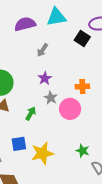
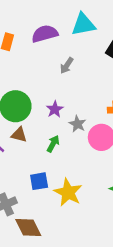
purple star: (45, 78) -> (55, 109), moved
yellow star: (42, 153) -> (68, 192), turned -30

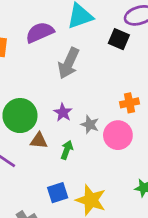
gray arrow: (67, 66) -> (69, 63), size x1.6
brown triangle: (19, 135) -> (39, 141), moved

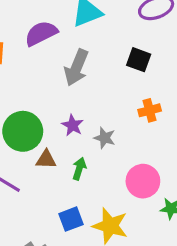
black square: (119, 39) -> (139, 60), moved
pink circle: (118, 135) -> (143, 181), moved

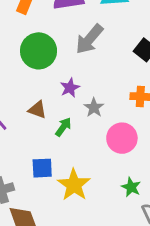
green circle: (23, 131) -> (39, 51), moved
pink circle: (143, 181) -> (122, 138), moved

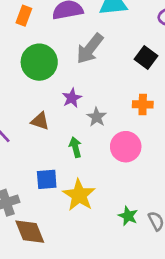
green arrow: (63, 127) -> (75, 147), moved, turned -48
green star: (131, 187) -> (128, 216), moved

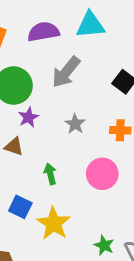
purple star: (72, 98) -> (28, 117), moved
gray star: (97, 117) -> (75, 124), moved
blue square: (47, 179) -> (20, 207), turned 30

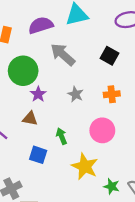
gray arrow: (66, 72) -> (63, 54), turned 100
blue square: (20, 207) -> (38, 155), moved
yellow star: (54, 223) -> (85, 167), moved

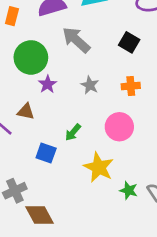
brown triangle: (30, 119) -> (26, 112), moved
green arrow: (61, 136) -> (73, 132), turned -119

